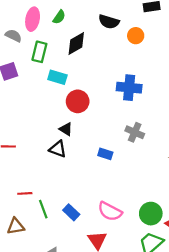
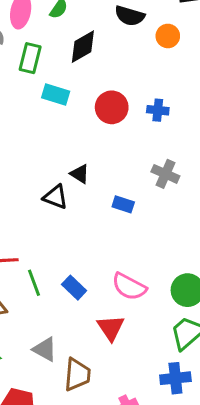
blue cross: (129, 88) -> (158, 110), size x0.6
red circle: (78, 101) -> (112, 107), moved
black triangle: (66, 129) -> (80, 174), moved

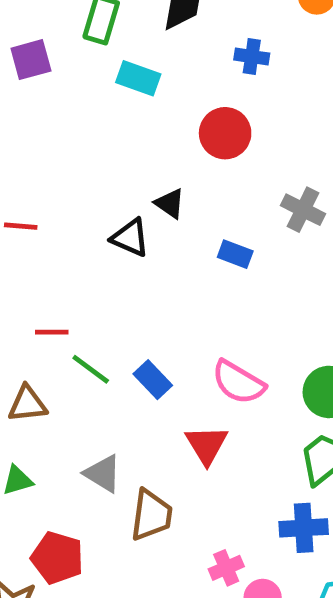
red circle: (112, 107) -> (225, 133), moved
blue cross: (158, 110) -> (252, 57), moved
green line: (34, 283) -> (91, 369), turned -36

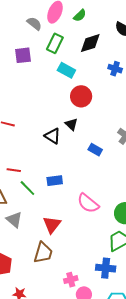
red circle: (225, 133) -> (81, 96), moved
blue rectangle: (153, 380) -> (55, 181), moved, turned -63
red triangle: (207, 445) -> (52, 225), moved
gray triangle: (103, 473) -> (14, 220), moved

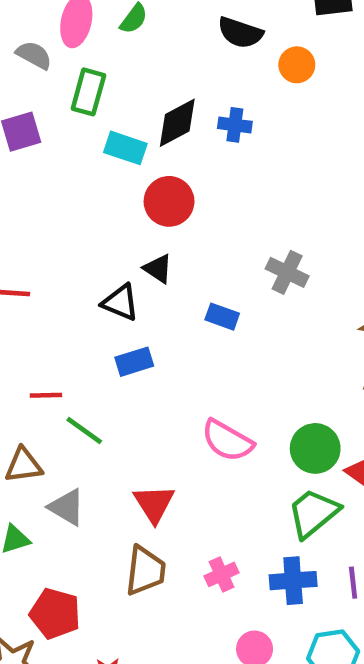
black diamond: (90, 43) -> (177, 123), moved
blue rectangle: (55, 181) -> (134, 362), moved
pink cross: (71, 280) -> (221, 574), moved

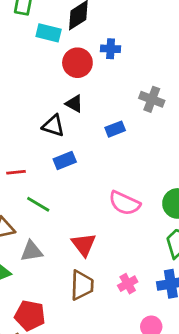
blue cross: (235, 125) -> (111, 49), moved
blue rectangle: (222, 317) -> (115, 129), turned -36
red line: (46, 395) -> (16, 172), moved
gray triangle: (67, 507) -> (32, 251), turned -35

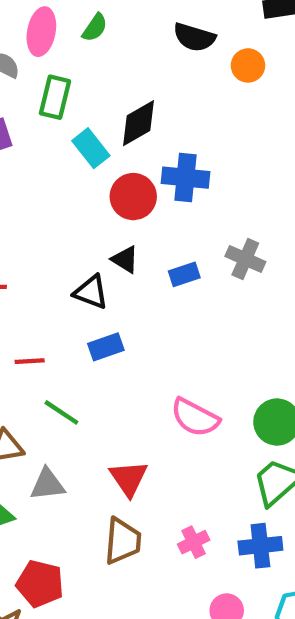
cyan rectangle: (49, 33) -> (91, 148), turned 35
blue cross: (111, 49) -> (186, 178), size x1.5
blue rectangle: (115, 129) -> (184, 274), moved

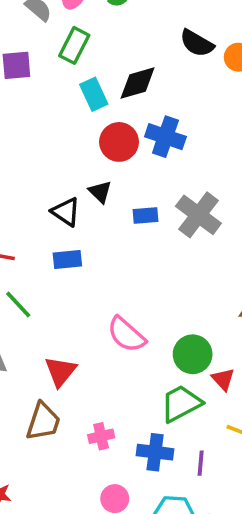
black semicircle: (194, 37) -> (197, 43), moved
gray cross: (245, 259) -> (198, 215), size x1.4

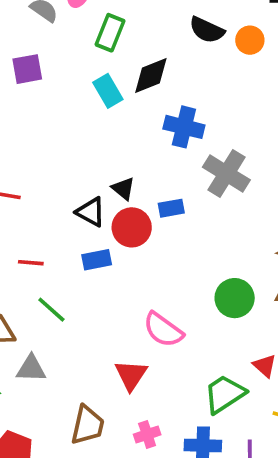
green rectangle: (74, 45) -> (110, 33), moved
red circle: (119, 142) -> (132, 227), moved
gray cross: (198, 215) -> (226, 174), moved
green circle: (193, 354) -> (235, 298), moved
red triangle: (60, 371) -> (131, 375), moved

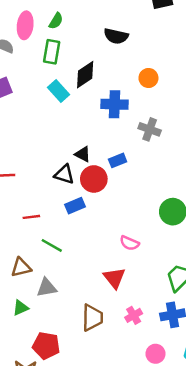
orange circle: (250, 40) -> (148, 78), moved
gray cross: (226, 174) -> (150, 129), size x0.7
pink semicircle: (163, 330) -> (129, 243), size x0.7

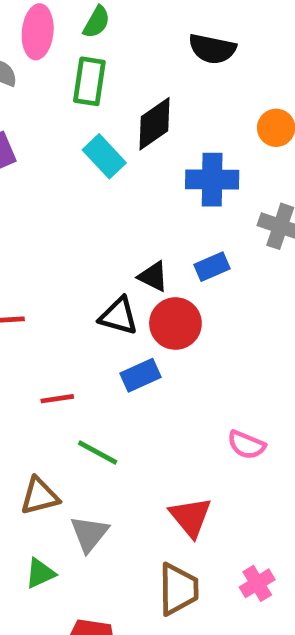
blue rectangle: (118, 160) -> (212, 267), moved
red triangle: (114, 278) -> (191, 517), moved
gray triangle: (47, 288) -> (89, 534), turned -40

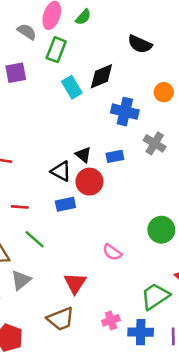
green rectangle: (89, 81) -> (56, 50), moved
pink cross: (257, 583) -> (111, 320), moved
brown trapezoid: (178, 589) -> (61, 319), turned 56

